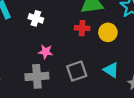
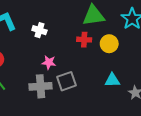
cyan triangle: (111, 70) -> (112, 80), turned -35
gray square: (77, 71) -> (67, 81), moved

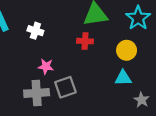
yellow circle: (109, 44) -> (127, 50), moved
cyan triangle: (112, 80) -> (123, 78), moved

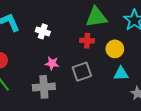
yellow circle: (127, 50) -> (115, 49), moved
gray square: (65, 87) -> (82, 72), moved

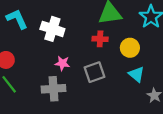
white cross: (43, 31) -> (52, 29), size x1.5
cyan triangle: (121, 74) -> (137, 74), turned 42

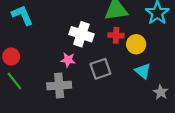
white cross: (52, 29) -> (81, 34), moved
red cross: (100, 39) -> (116, 35), moved

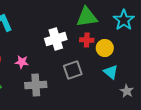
white cross: (81, 34) -> (56, 39), turned -35
pink star: (68, 60) -> (22, 62), moved

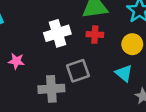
yellow circle: (105, 48) -> (132, 44), moved
gray cross: (36, 85) -> (51, 89), moved

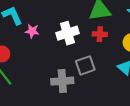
pink star: (16, 61) -> (32, 31), moved

